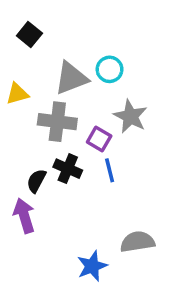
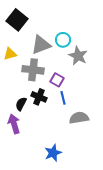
black square: (29, 35) -> (17, 20), size x1.5
gray star: (130, 116) -> (78, 56), moved
gray semicircle: (137, 242) -> (79, 118), moved

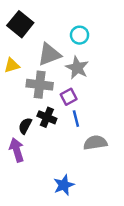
cyan circle: (63, 40) -> (80, 35), moved
gray star: (78, 56) -> (77, 68), moved
purple square: (57, 80) -> (69, 97), turned 32

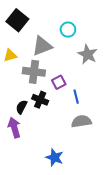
gray star: (77, 68) -> (88, 54), moved
blue line: (76, 119) -> (76, 97), moved
blue star: (64, 185) -> (55, 157), turned -30

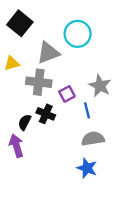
cyan circle: (68, 30) -> (78, 34), size x1.5
gray star: (88, 54) -> (100, 86), moved
blue star: (55, 157) -> (87, 168), moved

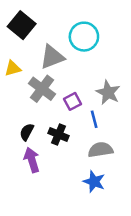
gray cross: (39, 82) -> (42, 89), turned 30
black cross: (46, 114) -> (59, 134), moved
purple arrow: (16, 146) -> (32, 160), moved

